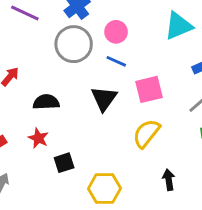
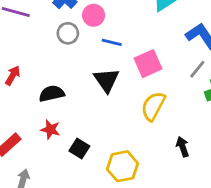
pink circle: (116, 32) -> (94, 15), moved
gray circle: (74, 44) -> (68, 33), size x0.6
black square: (64, 163) -> (79, 149), turned -30

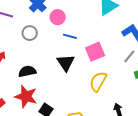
gray circle: (68, 33) -> (30, 33), moved
red star: (50, 130) -> (26, 96), size x1.6

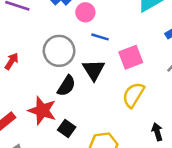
gray circle: (30, 33) -> (59, 51), moved, size x1.6
black semicircle: (27, 71) -> (66, 86), moved, turned 132

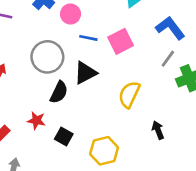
pink square: (131, 57) -> (121, 41), moved
black triangle: (94, 70) -> (85, 73), turned 40
red star: (42, 110) -> (36, 121), size x0.6

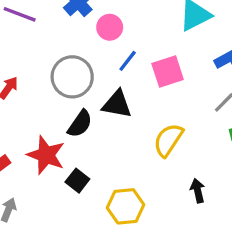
blue line: (88, 38) -> (128, 61), turned -72
black triangle: (85, 73) -> (117, 104), turned 30
red star: (36, 121) -> (46, 155), size x1.6

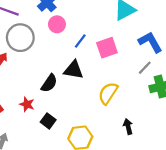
pink circle: (110, 27) -> (57, 24), moved
gray circle: (72, 77) -> (20, 38), moved
red star: (46, 155) -> (27, 104), size x0.6

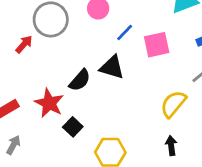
yellow semicircle: (108, 93) -> (173, 104), moved
red star: (27, 104) -> (49, 103), size x1.5

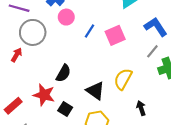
black triangle: (112, 67) -> (95, 91), moved, turned 30
yellow semicircle: (173, 104) -> (123, 79), moved

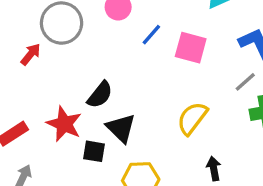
pink square: (115, 35) -> (191, 48), turned 30
black triangle: (95, 91) -> (121, 128), moved
black square: (65, 109) -> (94, 151), turned -32

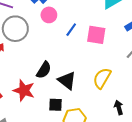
black triangle: (121, 128) -> (67, 80), moved
black square: (94, 151) -> (55, 105), moved

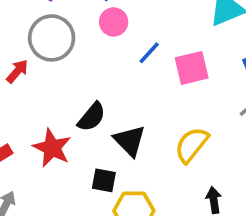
pink square: (96, 35) -> (192, 68), turned -30

